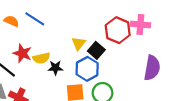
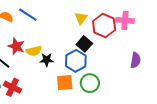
yellow triangle: (79, 43) -> (81, 18), moved
purple semicircle: (152, 68) -> (135, 60), size x0.7

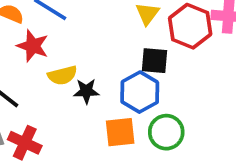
black square: (84, 44) -> (155, 61), turned -35
red star: (16, 46) -> (33, 46), moved

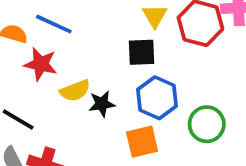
black square: (155, 61) -> (142, 52), moved
green circle: (166, 132) -> (207, 124), moved

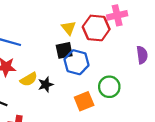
blue hexagon: (157, 98) -> (76, 62), moved
orange square: (142, 142) -> (84, 101), moved

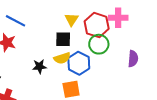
blue hexagon: (76, 62) -> (79, 63), moved
yellow semicircle: (29, 79) -> (62, 58), moved
green circle: (109, 87) -> (99, 44), moved

